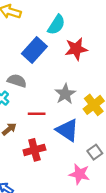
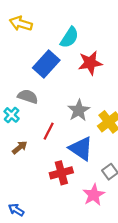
red line: (37, 114) -> (49, 131), turned -63
red cross: (34, 150) -> (61, 173), moved
pink star: (79, 174) -> (94, 195), turned 30

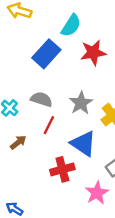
gray semicircle: (28, 96) -> (42, 99), moved

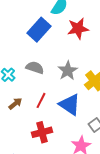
red line: (49, 125) -> (41, 100), moved
red cross: (62, 169) -> (42, 132), moved

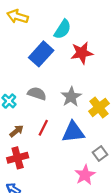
blue triangle: (70, 105) -> (73, 132), turned -40
red cross: (42, 132) -> (18, 158), moved

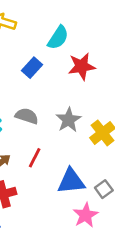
blue rectangle: (41, 54) -> (32, 68), size x0.7
blue triangle: (73, 132) -> (71, 181), moved

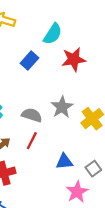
gray semicircle: (27, 116) -> (32, 115), moved
blue triangle: (71, 181) -> (64, 162), size x0.7

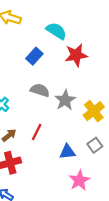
cyan semicircle: (53, 34) -> (56, 31), turned -90
gray semicircle: (32, 115) -> (40, 90), moved
gray square: (93, 169) -> (95, 145), moved

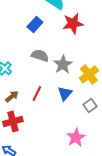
blue triangle: (67, 152) -> (65, 93), moved, turned -42

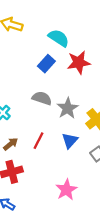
blue rectangle: (35, 24) -> (46, 64), moved
pink star: (76, 137) -> (66, 190), moved

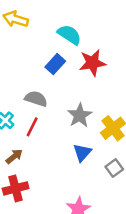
gray semicircle: (42, 98) -> (36, 99), moved
red line: (39, 141) -> (32, 127), moved

